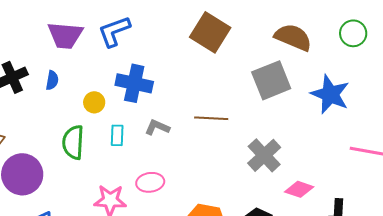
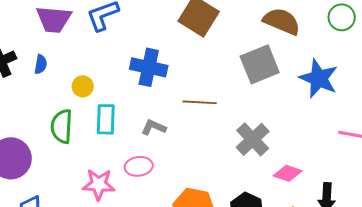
blue cross: (134, 83) -> (149, 67), moved
gray L-shape: (157, 127) -> (154, 127), moved
cyan rectangle: (117, 135) -> (106, 119), size x1.4

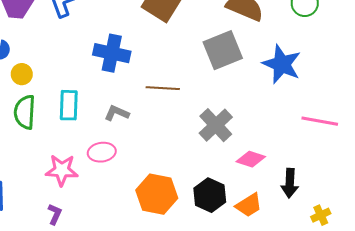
yellow circle: (83, 86) -> (22, 74), moved

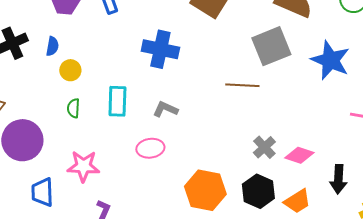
brown line: (163, 88) -> (242, 85), moved
green semicircle: (25, 112) -> (73, 108), size x0.6
gray cross: (216, 125) -> (264, 147), moved, size x0.7
pink star: (62, 170) -> (83, 166), moved

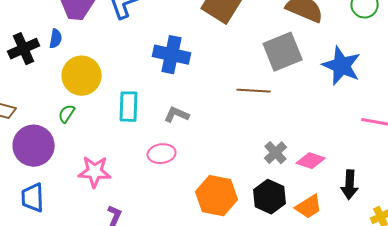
blue semicircle: (52, 46) -> (56, 39), moved
yellow circle: (70, 70) -> (82, 76), size x1.8
green semicircle: (73, 108) -> (67, 114), moved, turned 30
blue trapezoid: (42, 192) -> (33, 198), moved

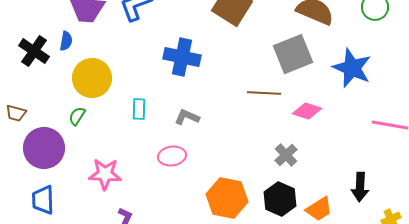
black cross: (24, 49) -> (34, 51), turned -32
cyan rectangle: (129, 107) -> (139, 109), size x0.7
pink diamond: (311, 161) -> (307, 111), moved

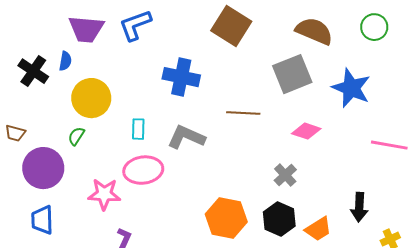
brown line: (264, 93) -> (243, 113), moved
gray L-shape: (187, 117) -> (186, 137), size x1.5
pink ellipse: (172, 156) -> (143, 170), moved, size x1.4

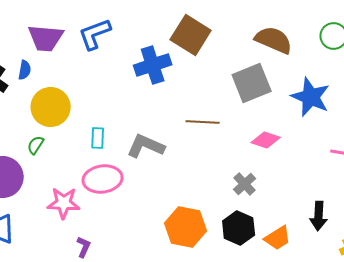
blue cross: (181, 77) -> (153, 65), moved, turned -30

